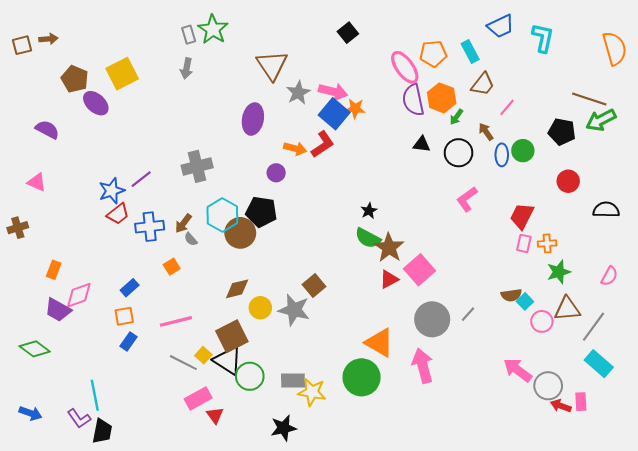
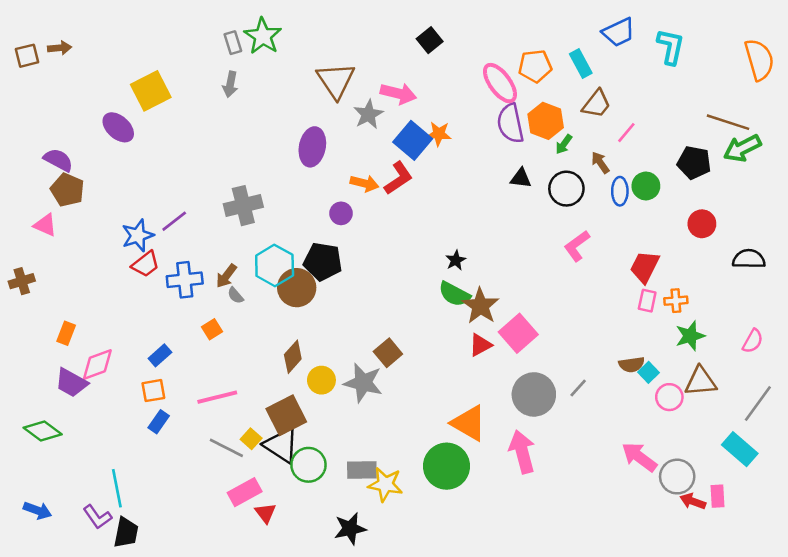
brown pentagon: (75, 79) -> (67, 190), moved
pink arrow: (333, 92) -> (398, 93), moved
brown diamond: (237, 289) -> (293, 357), turned -35
gray line: (593, 327) -> (758, 404), moved

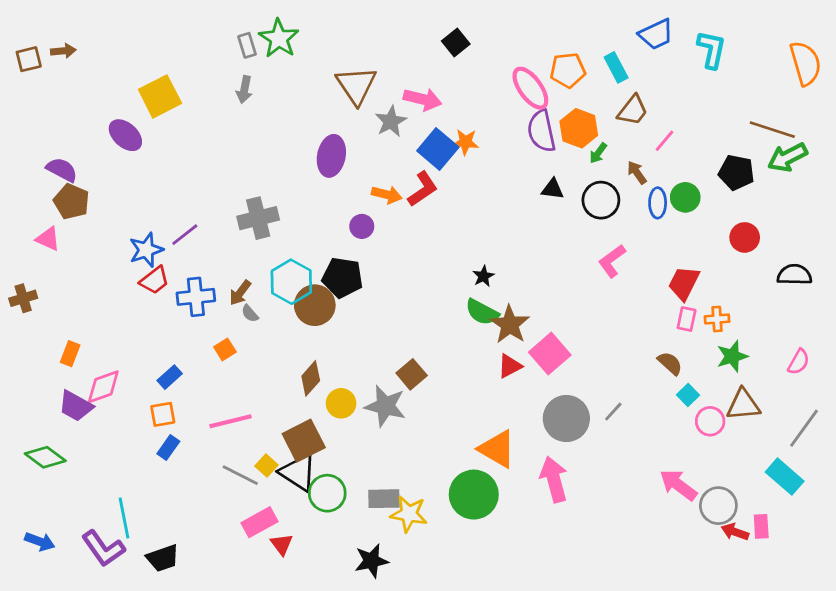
brown semicircle: (632, 364) -> (670, 363), moved, turned -130
purple L-shape: (97, 517) -> (103, 548), size x1.4
black trapezoid: (126, 533) -> (163, 558), moved, turned 60

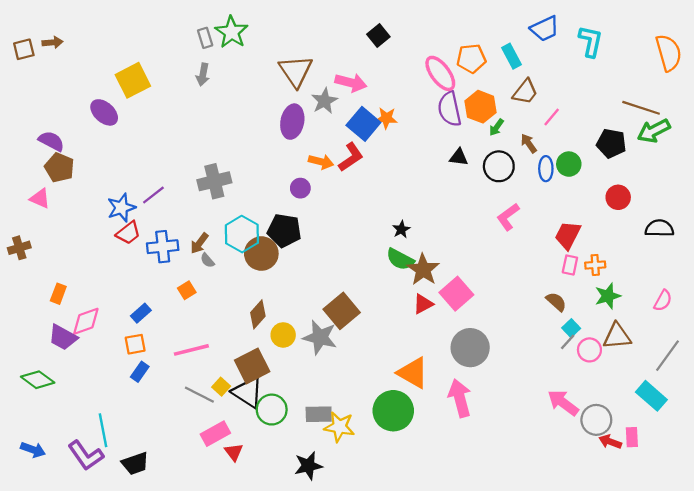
purple ellipse: (331, 156) -> (292, 122), moved
brown square: (412, 374) -> (342, 311), size x1.4
gray line: (613, 412) -> (568, 342), moved

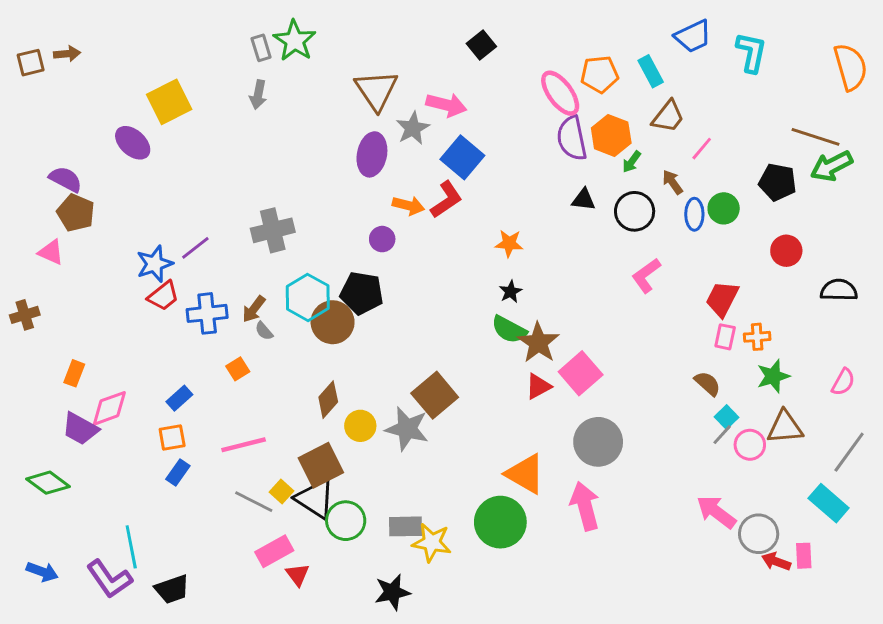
orange star: (386, 118) -> (509, 243), moved

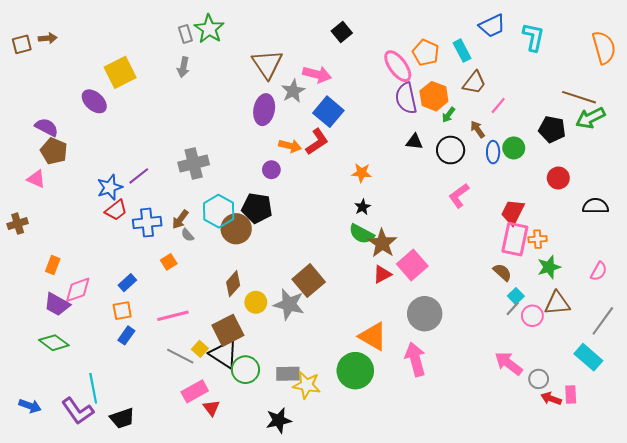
orange pentagon: (600, 74) -> (426, 53), turned 30
pink rectangle: (725, 337) -> (515, 239), size x1.8
green diamond: (48, 483) -> (54, 343), moved
gray circle: (759, 534) -> (539, 379), size x0.7

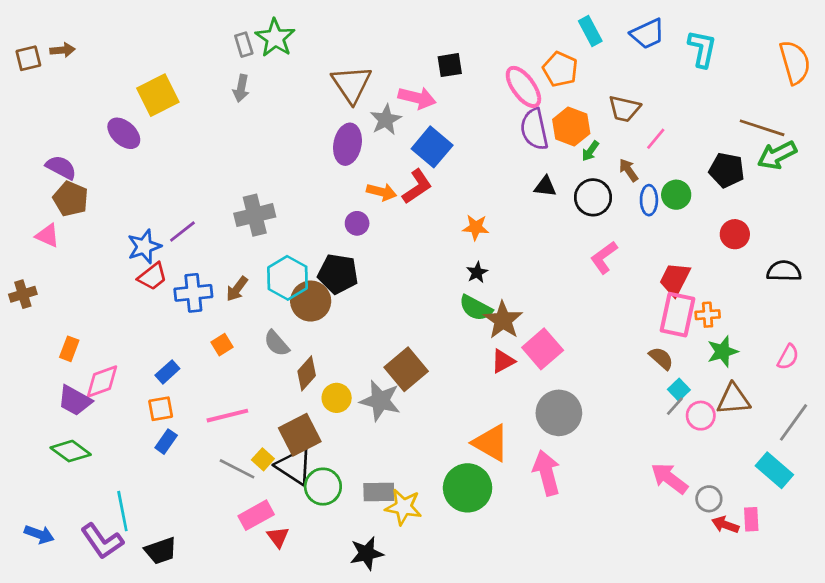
black square: (342, 32) -> (450, 65), moved, turned 30
cyan rectangle: (462, 51) -> (590, 31), moved
brown trapezoid: (474, 83) -> (624, 109), turned 65
gray semicircle: (187, 235) -> (277, 343), moved, size x1.5

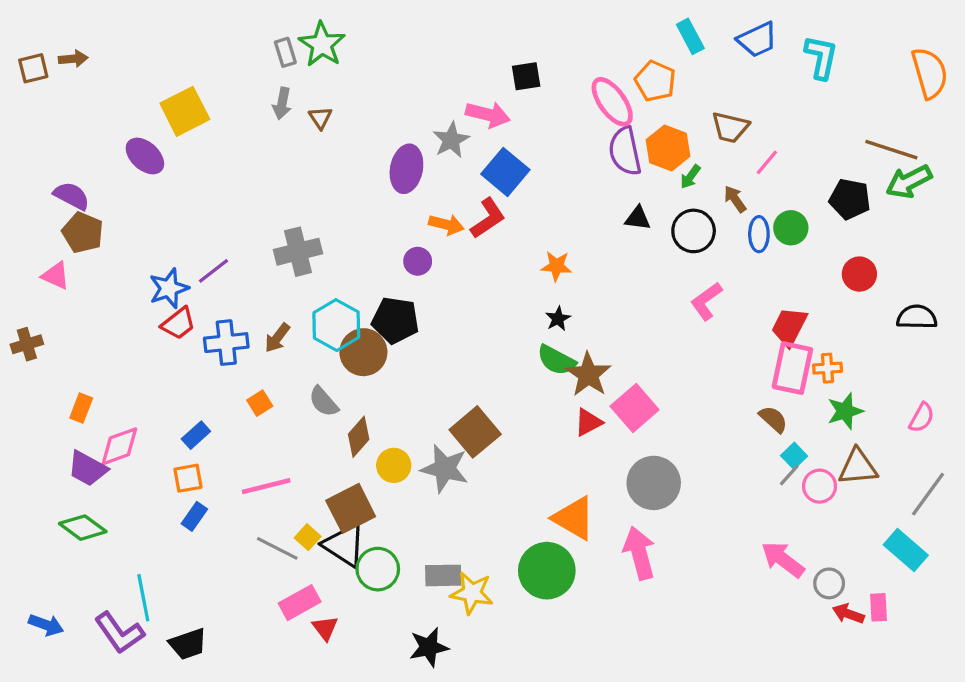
brown triangle: (352, 84) -> (320, 118), moved, size x0.5

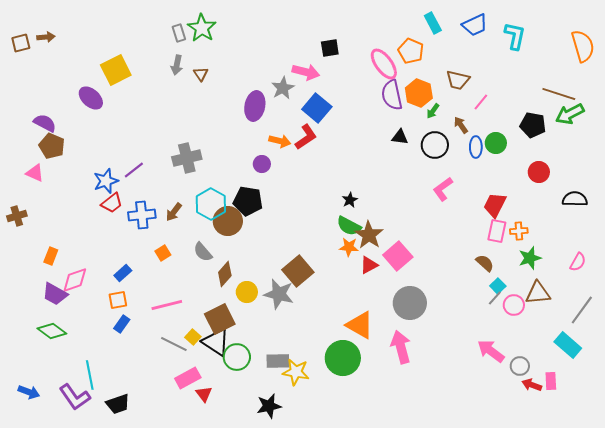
orange star: (556, 266) -> (349, 247), moved
pink rectangle: (792, 368) -> (497, 231), size x0.7

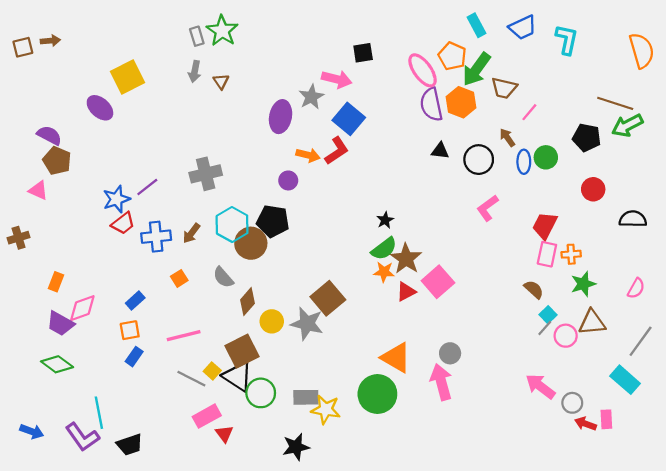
green arrow: (433, 111) -> (476, 69), moved, size x2.0
green semicircle: (349, 226) -> (384, 249), turned -65
gray circle: (410, 303) -> (450, 353), moved, size x0.6

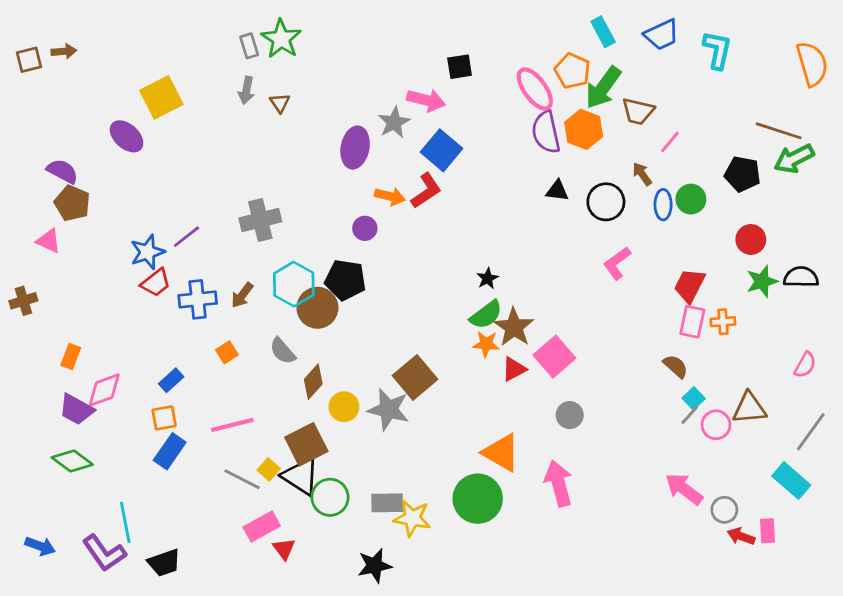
green star: (583, 284) -> (762, 281), moved
gray circle: (450, 353) -> (570, 415), moved
blue rectangle: (134, 357) -> (170, 451), size x1.4

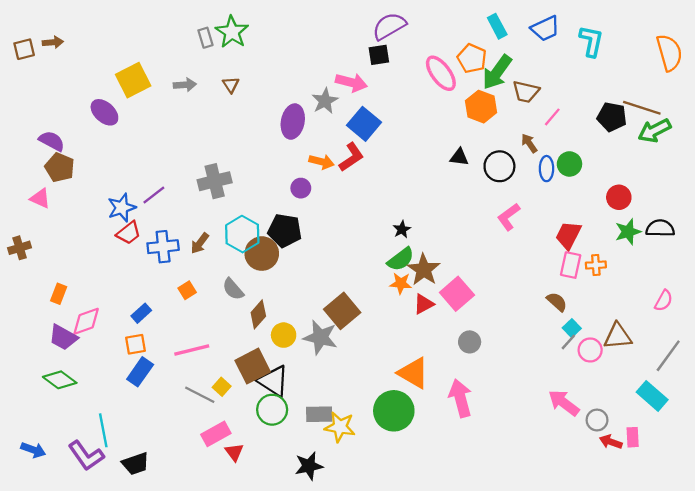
gray arrow: (246, 90) -> (185, 85), moved, turned -105
purple semicircle: (546, 132) -> (389, 26), moved, turned 72
black pentagon: (742, 174) -> (612, 117), moved
black triangle: (301, 476) -> (273, 381), moved

